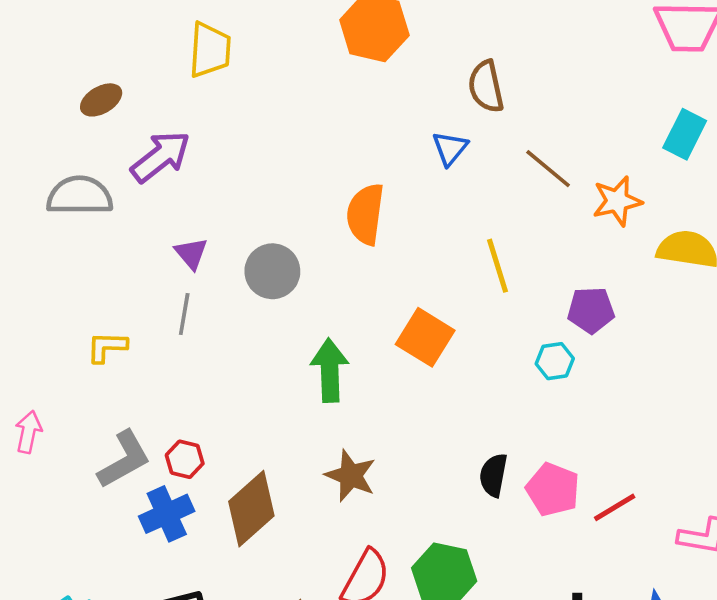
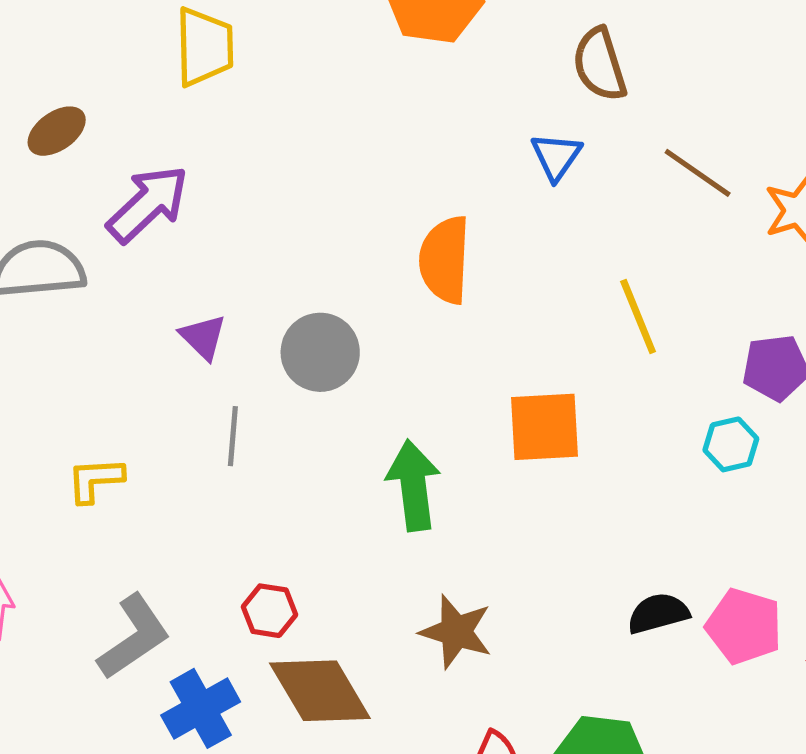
gray line: (184, 314) -> (233, 436), moved
orange square: (425, 337) -> (545, 427), turned -30
red hexagon: (185, 459) -> (269, 611), moved
black semicircle: (493, 475) -> (658, 613), turned 69
brown diamond: (251, 509) -> (320, 691), turned -74

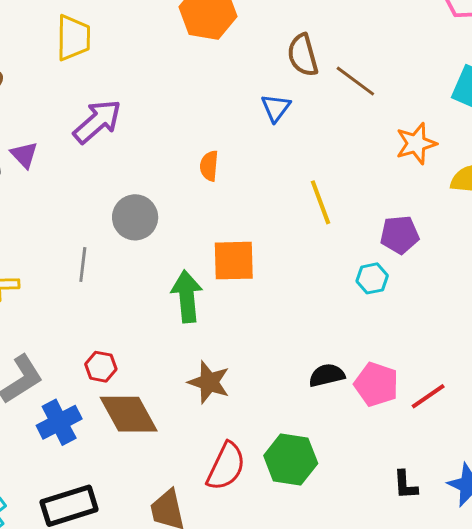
brown line: (698, 173) -> (355, 81), moved
purple arrow: (148, 204) -> (97, 121), moved
orange semicircle: (445, 260) -> (209, 166), size x0.6
purple triangle: (203, 337) -> (24, 155), moved
orange square: (545, 427) -> (234, 261), moved

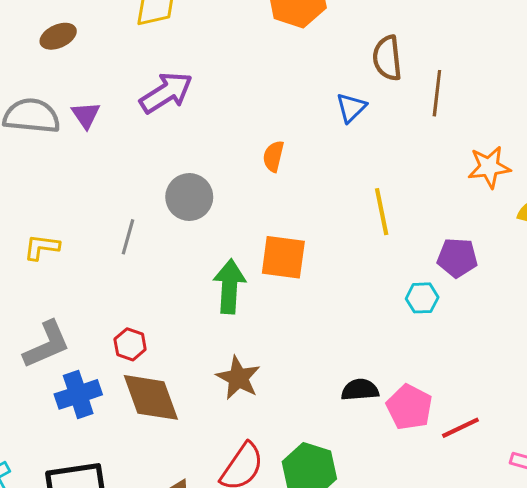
brown line: (355, 81) -> (437, 93), turned 51

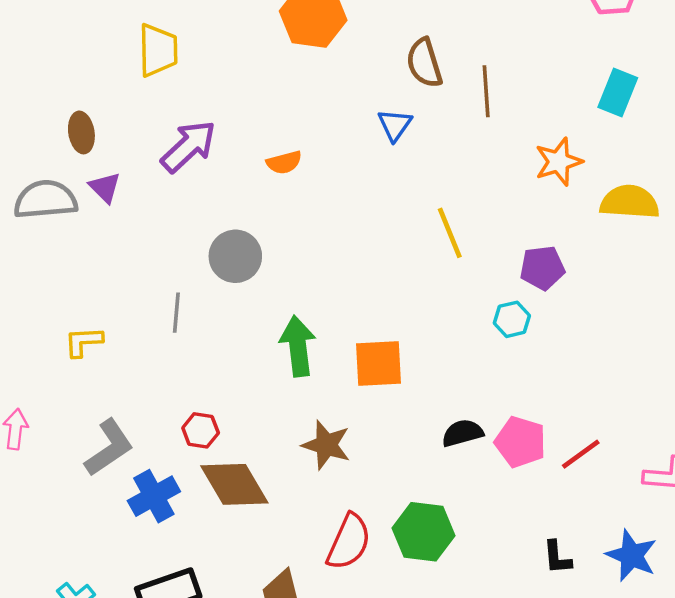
brown ellipse: (58, 36) -> (81, 132), moved, turned -64
orange semicircle: (273, 156) -> (284, 162), moved, turned -108
orange square: (283, 257) -> (379, 364), moved

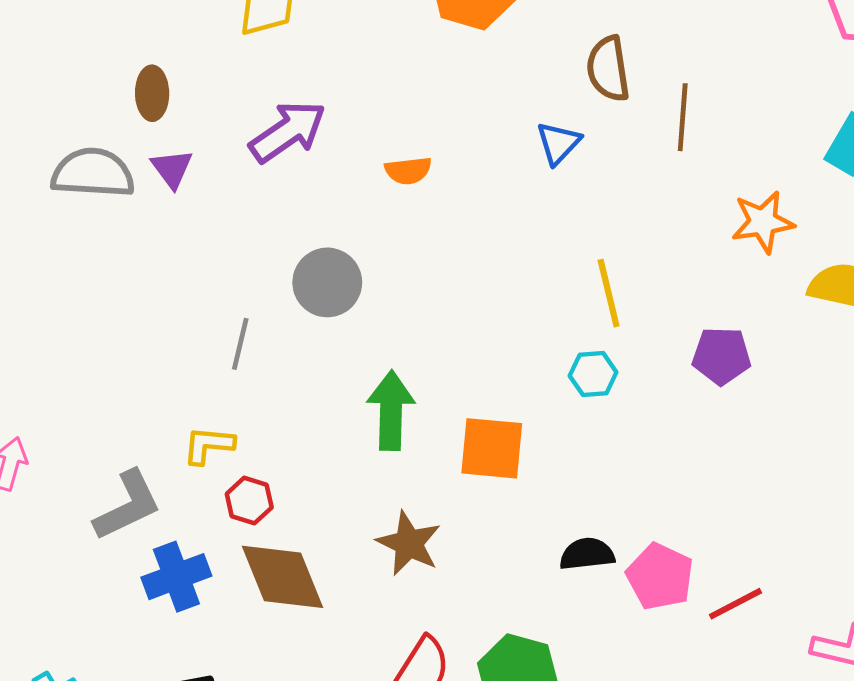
cyan hexagon: (512, 319) -> (593, 374), moved
yellow L-shape: (83, 342) -> (208, 445), moved

